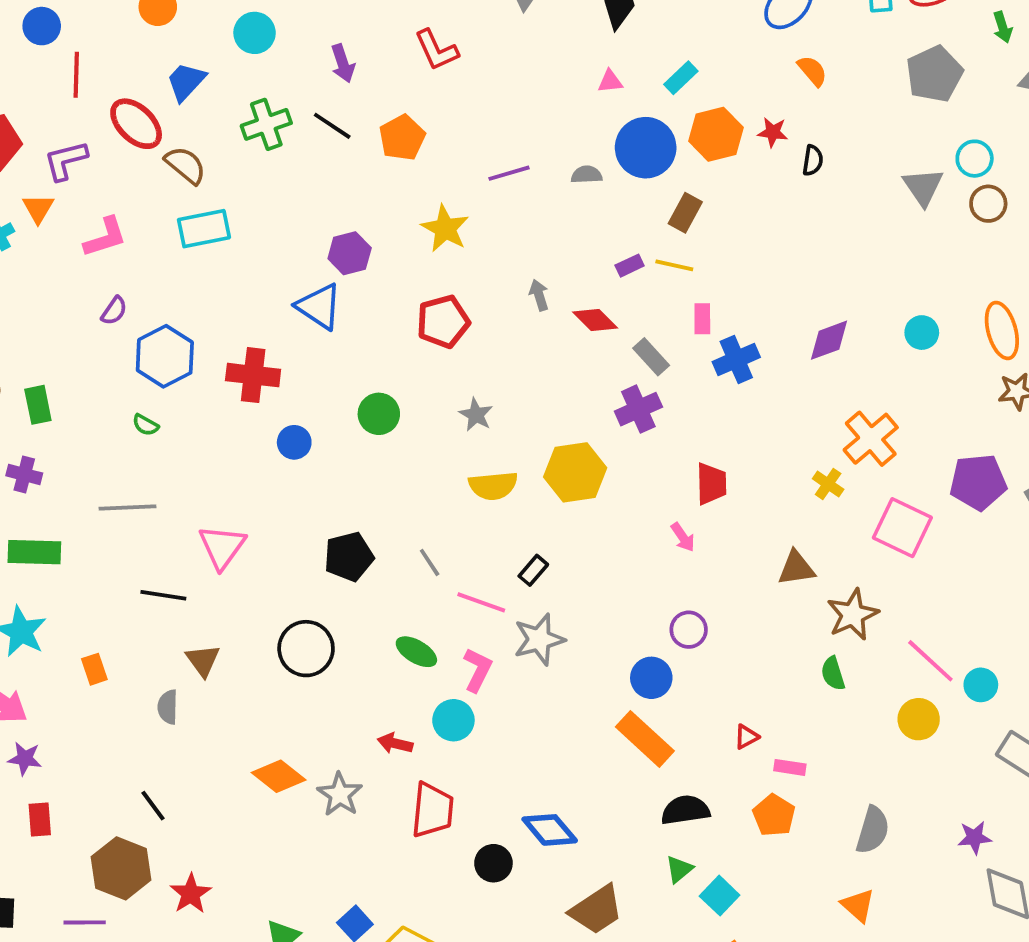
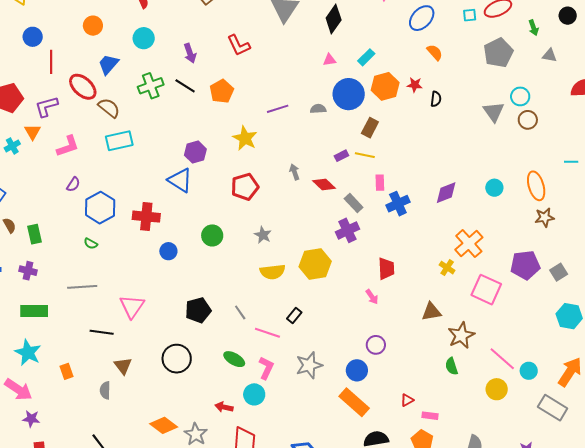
gray star: (539, 639) -> (309, 365), moved

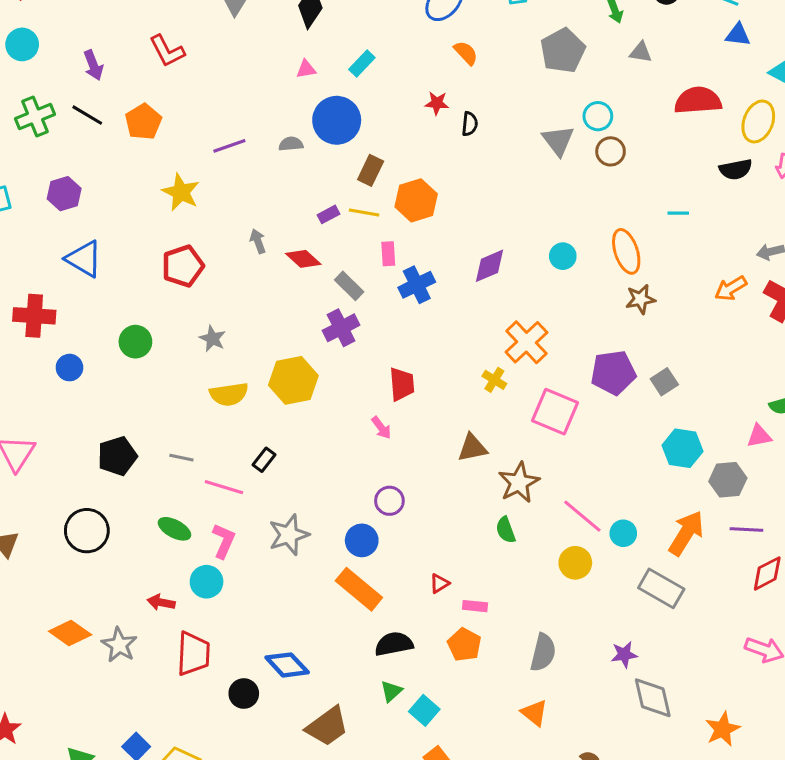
orange hexagon: (385, 86) -> (416, 200), moved
purple hexagon: (195, 152) -> (64, 194), moved
gray line: (240, 312) -> (181, 458), turned -42

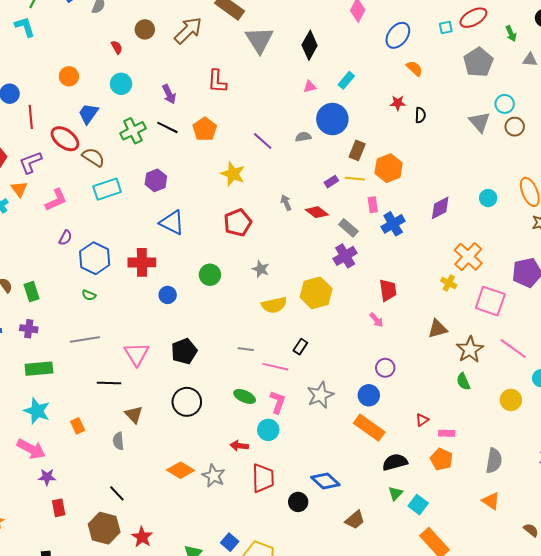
red L-shape: (167, 51) -> (217, 81), turned 35
purple line: (229, 146) -> (263, 141), turned 65
black pentagon: (117, 456) -> (184, 351), moved
pink line: (582, 516) -> (513, 349), moved
brown trapezoid: (327, 726) -> (355, 520), size x0.7

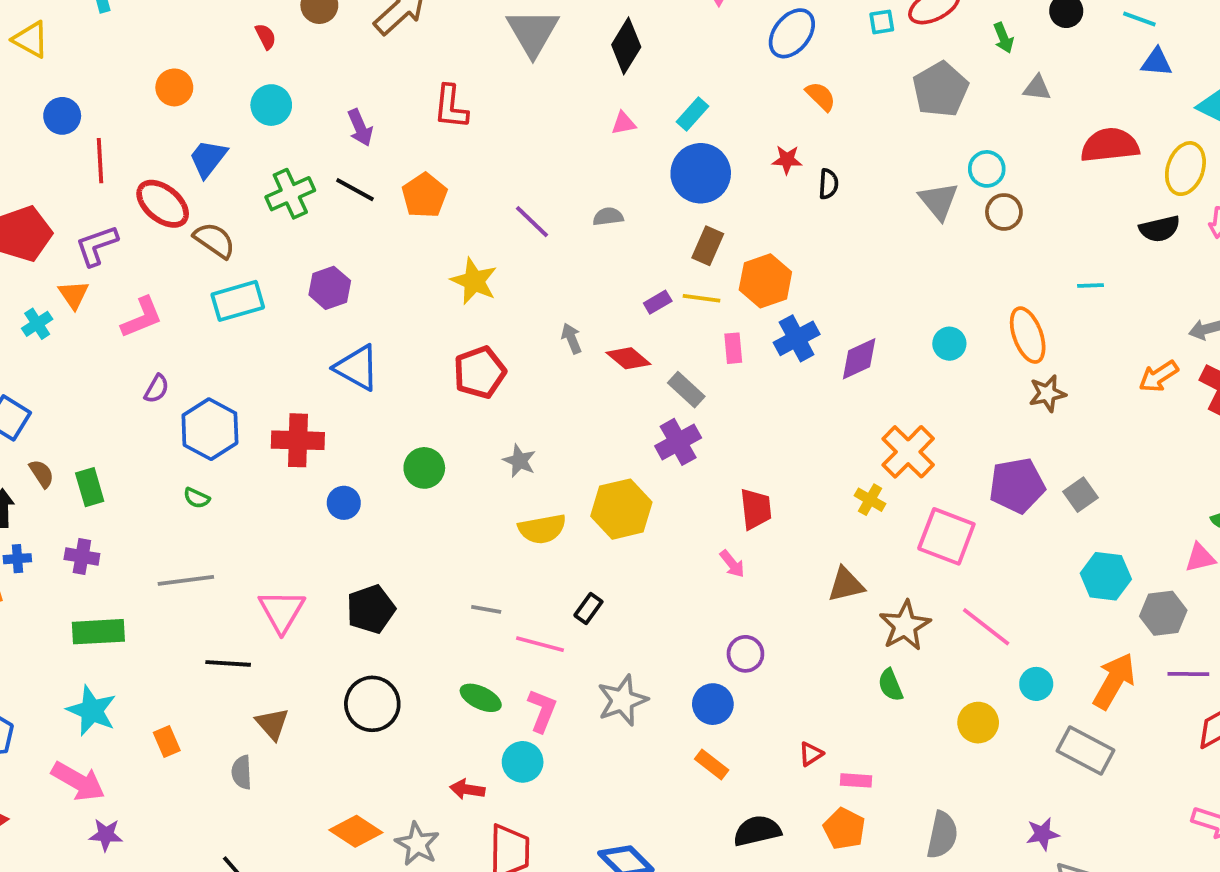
blue circle: (332, 119) -> (701, 173), moved
blue cross: (393, 224) -> (797, 338), moved
orange rectangle: (369, 428) -> (712, 765), size x0.6

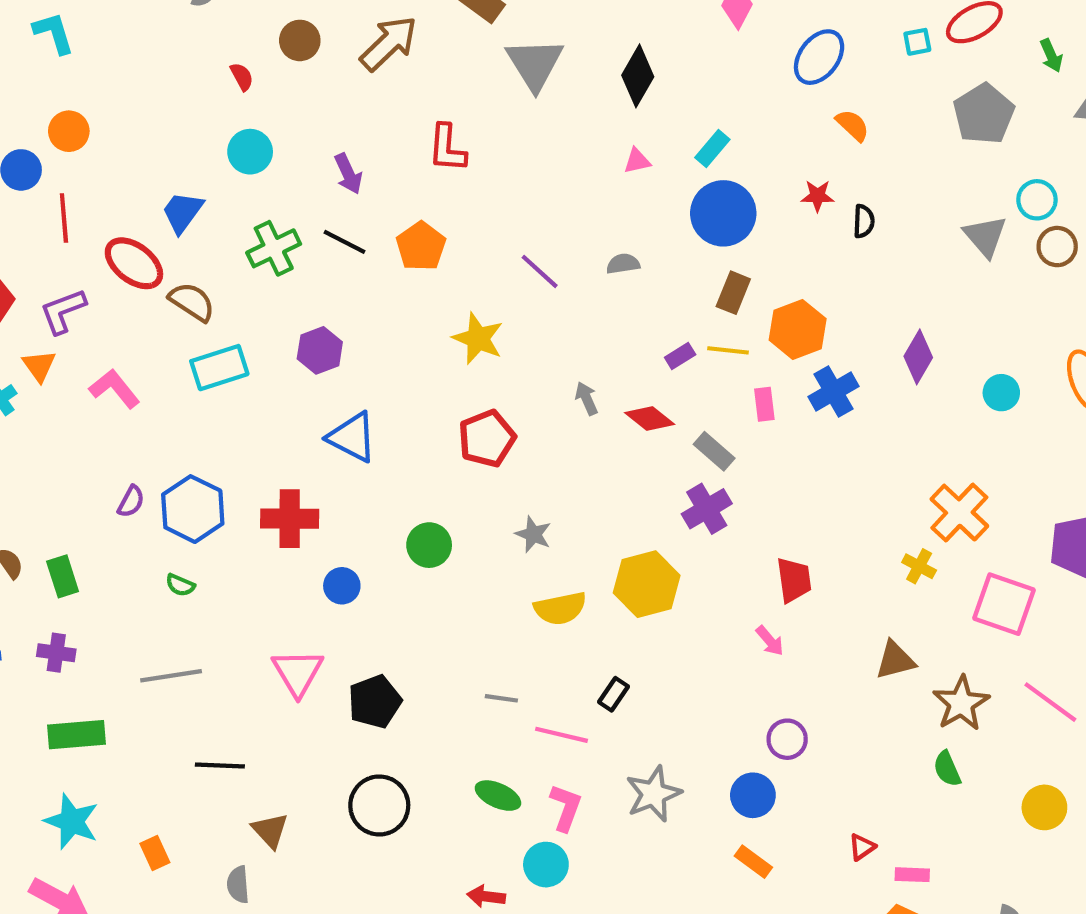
orange circle: (174, 87) -> (69, 131), moved
pink L-shape: (142, 317) -> (115, 389), turned -105
purple diamond: (859, 359) -> (918, 357), moved, turned -33
purple semicircle: (157, 389) -> (131, 501), moved
pink triangle: (282, 611) -> (298, 672), moved

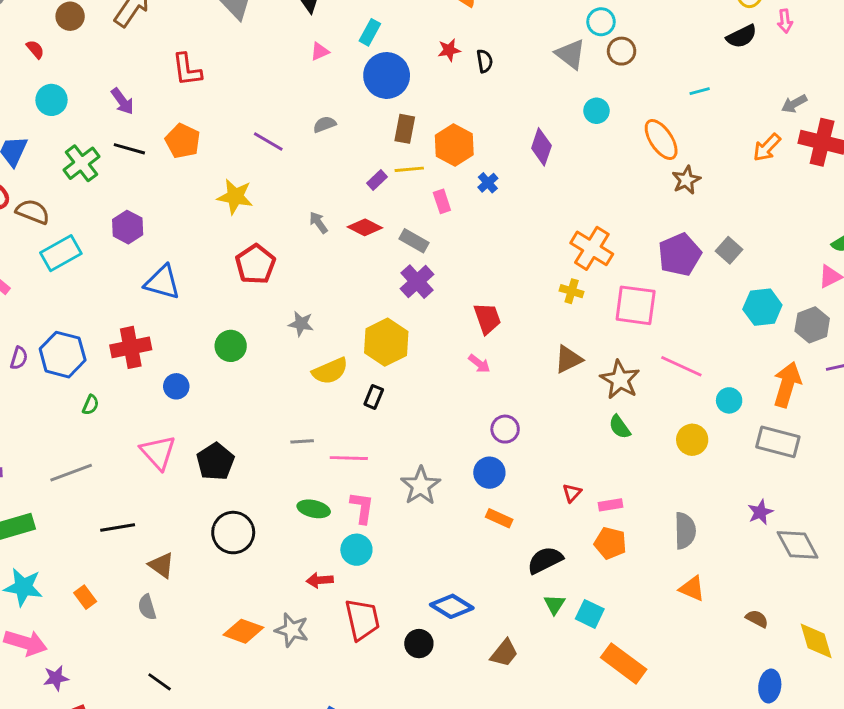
blue cross: (834, 392) -> (488, 183), size x0.6
cyan circle: (1001, 393) -> (596, 111), moved
green semicircle: (180, 585) -> (91, 405), moved, turned -78
black rectangle: (613, 694) -> (374, 397), moved

